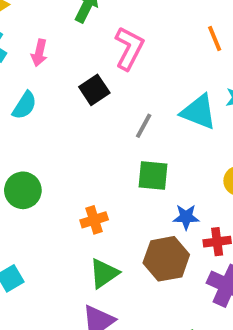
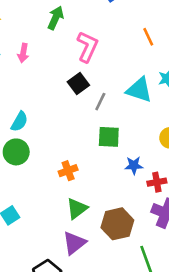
black square: (94, 90) -> (78, 83), moved
cyan semicircle: (24, 105) -> (19, 122), moved
brown hexagon: (166, 259) -> (117, 224), moved

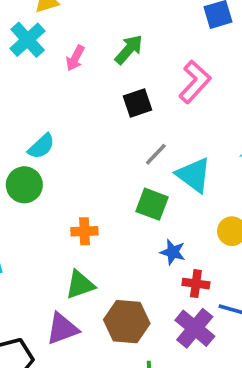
green arrow: (56, 18) -> (129, 49), moved
pink L-shape: (87, 47) -> (195, 82), moved
black square: (78, 83) -> (137, 103), moved
cyan triangle: (139, 90) -> (194, 175), moved

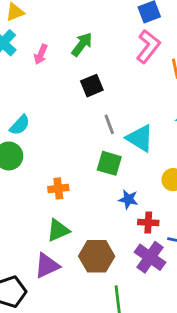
pink L-shape: (195, 82) -> (148, 46), moved
gray line: (156, 154) -> (109, 124), turned -60

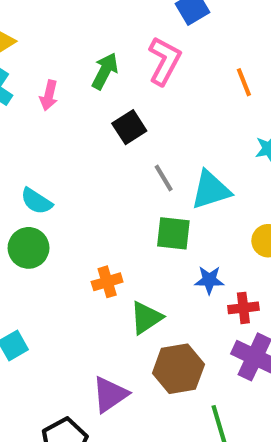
pink L-shape: (148, 46) -> (164, 61), moved
cyan semicircle: (20, 125) -> (36, 201), turned 90
cyan triangle: (140, 138) -> (211, 190), turned -40
green triangle: (58, 230) -> (146, 318), moved

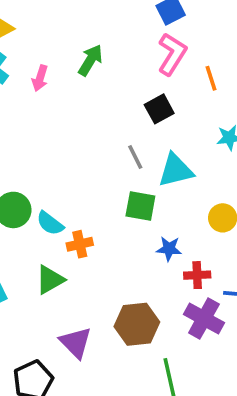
pink L-shape: (164, 61) -> (172, 54), moved
black square: (129, 127) -> (159, 109), moved
cyan semicircle: (36, 201) -> (50, 223), moved
green triangle: (146, 318) -> (50, 280), moved
purple triangle: (110, 394) -> (76, 343), turned -44

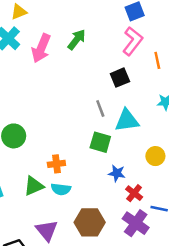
pink arrow: (40, 78) -> (41, 48), size x1.6
cyan semicircle: (50, 223) -> (61, 189), moved, turned -36
red cross: (197, 275) -> (134, 193), turned 35

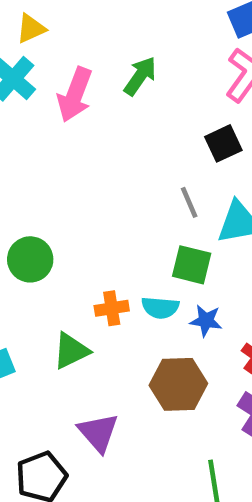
blue star: (117, 173) -> (206, 321), moved
cyan semicircle: (61, 189) -> (160, 308), moved
brown hexagon: (90, 222) -> (178, 384), moved

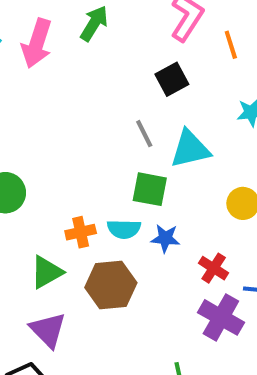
brown hexagon: (178, 384) -> (111, 285), moved
purple triangle: (98, 433) -> (48, 330), moved

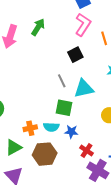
red cross: (214, 268) -> (87, 151), moved

